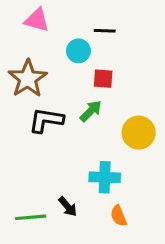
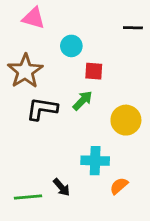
black line: (105, 31) -> (133, 28), moved
orange semicircle: (119, 216) -> (119, 186), moved, turned 72

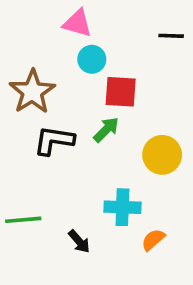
pink triangle: (34, 18) -> (77, 23), moved
red square: (94, 71) -> (121, 92), size x1.4
green line: (28, 197) -> (23, 220), moved

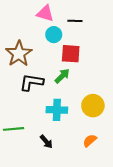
black line: (171, 36) -> (75, 21), moved
yellow circle: (162, 155) -> (93, 106), moved
cyan cross: (122, 207) -> (57, 110), moved

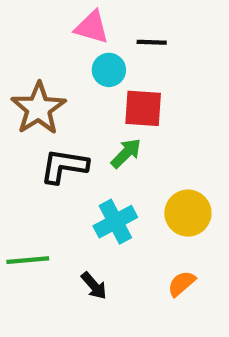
cyan cross: (57, 110) -> (115, 222), turned -30

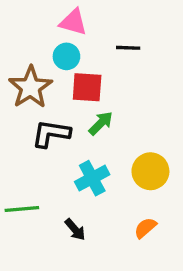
black line: (152, 42) -> (128, 48), moved
cyan circle: (109, 70) -> (66, 56), moved
red square: (143, 108) -> (87, 87), moved

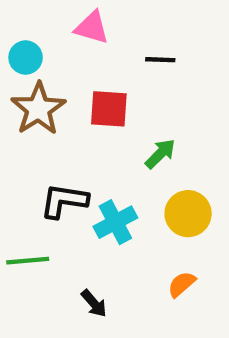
cyan circle: (66, 56) -> (26, 57), moved
green arrow: (101, 123) -> (160, 154), moved
black L-shape: (51, 134) -> (64, 201), moved
black arrow: (75, 230) -> (94, 303), moved

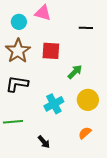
cyan circle: (26, 57) -> (19, 22), moved
black line: (160, 60) -> (86, 28), moved
black L-shape: (64, 201) -> (17, 84), moved

